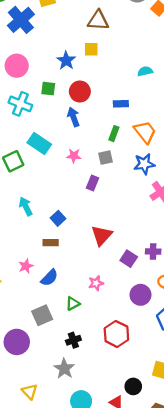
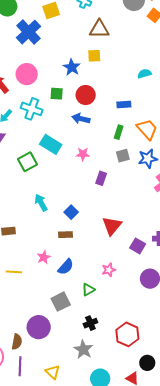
blue arrow: (73, 117) -> (81, 119), turned -54
gray square: (106, 158) -> (123, 156), moved
red hexagon: (116, 334) -> (127, 334), moved

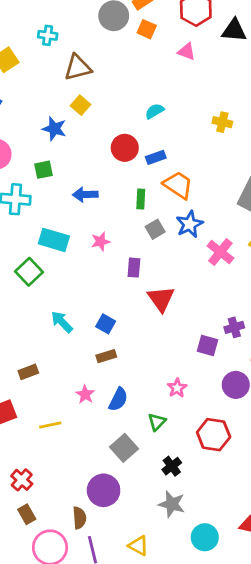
yellow square: (94, 56) -> (80, 105), turned -32
red circle: (86, 95) -> (125, 148), moved
blue rectangle: (124, 104) -> (156, 157), moved
red triangle: (112, 226) -> (161, 299), moved
red hexagon: (127, 334) -> (214, 435), moved

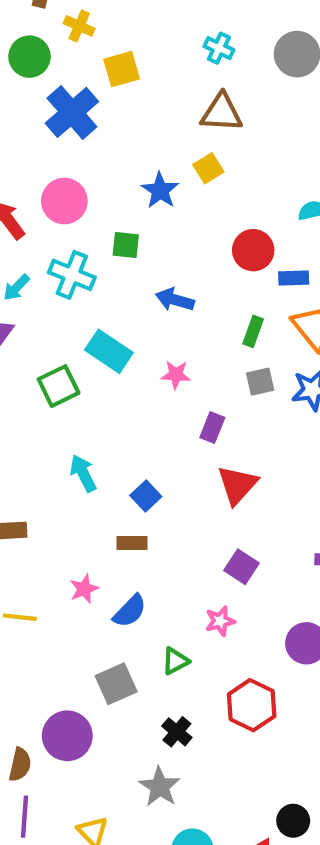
cyan cross: (48, 35) -> (219, 48), moved
purple square: (207, 345) -> (242, 567), moved
black cross: (172, 466) -> (177, 732), turned -30

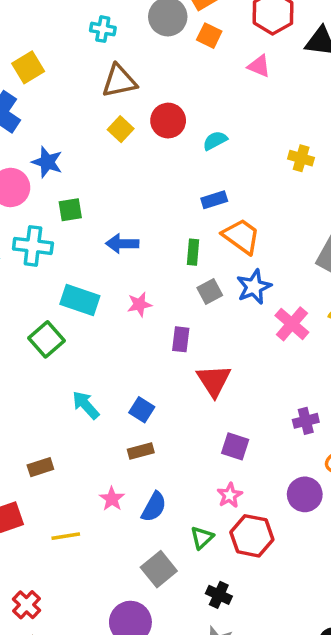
blue star: (160, 191) -> (47, 162), moved
red circle: (253, 250) -> (168, 121), moved
red hexagon: (252, 705) -> (252, 536), moved

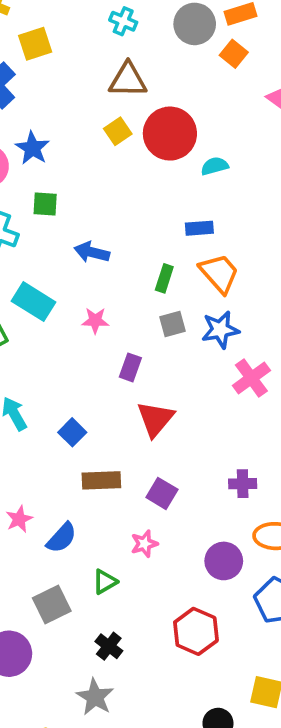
red circle: (168, 121) -> (170, 134), size x1.4
brown rectangle: (141, 451) -> (101, 480), moved, size x1.4
red hexagon: (252, 536) -> (196, 631), moved

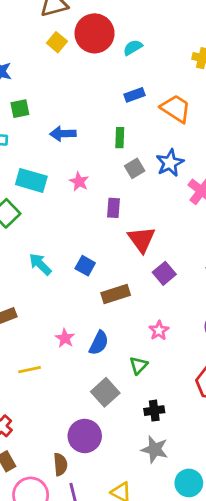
orange trapezoid: (219, 273) -> (176, 109), moved
pink star: (95, 321) -> (79, 182), turned -30
purple square: (162, 493) -> (164, 273), moved, turned 35
black cross: (109, 646) -> (154, 411), turned -30

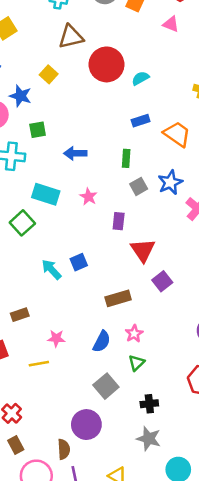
yellow square: (57, 42) -> (49, 74), moved
blue square: (85, 266) -> (79, 262), moved, turned 36
pink star: (159, 330) -> (134, 334), moved
pink star: (65, 338) -> (56, 338), moved, turned -30

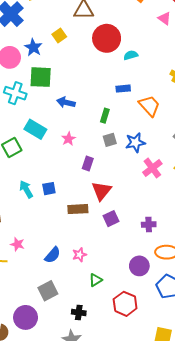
green square: (38, 130) -> (41, 77), size x1.6
brown rectangle: (118, 298) -> (78, 209), moved
green triangle: (136, 363) -> (95, 280), moved

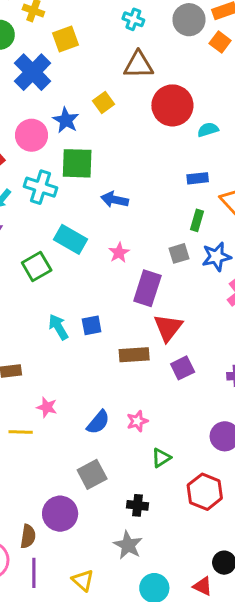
green rectangle: (105, 116) -> (197, 220), moved
purple rectangle: (88, 164) -> (147, 288), size x1.6

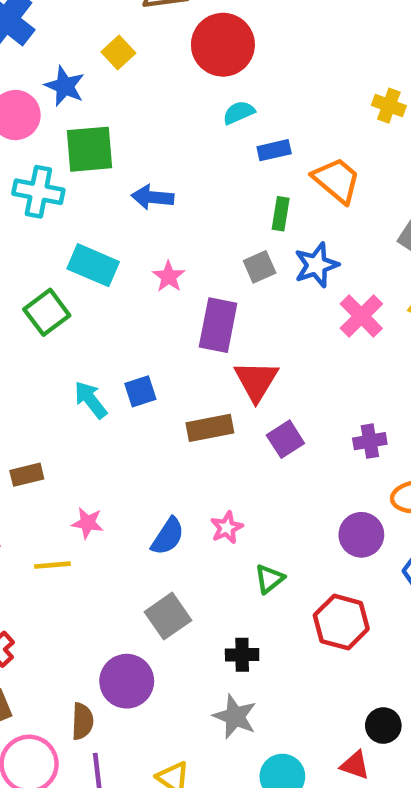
cyan semicircle: (208, 130) -> (239, 113), moved

